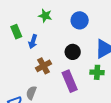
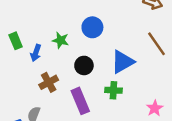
green star: (45, 16) -> (60, 40), moved

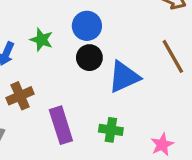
black circle: (84, 65) -> (89, 58), moved
green cross: (113, 90) -> (111, 130), moved

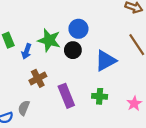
green star: (42, 40) -> (49, 40), size x1.5
black circle: (89, 58) -> (73, 50), moved

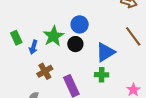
green star: (49, 40) -> (53, 36), turned 30
green cross: (100, 96) -> (102, 75), moved

